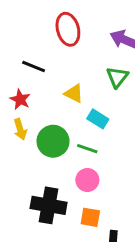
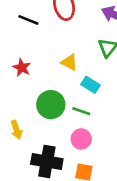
black line: (34, 67) -> (28, 20), moved
yellow arrow: (20, 129) -> (16, 130), moved

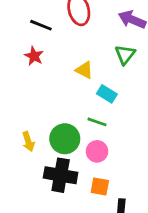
red star: (22, 68) -> (34, 56), moved
green circle: (51, 105) -> (65, 139), moved

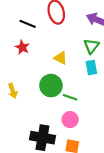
cyan rectangle: (107, 94) -> (91, 67), moved, turned 48
green circle: (65, 139) -> (51, 86), moved
yellow arrow: (28, 142) -> (13, 91), moved

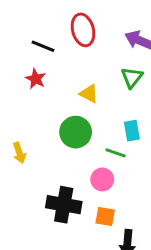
cyan rectangle: (91, 67) -> (132, 131), moved
yellow arrow: (13, 91) -> (19, 153), moved
green line: (70, 97) -> (116, 153), moved

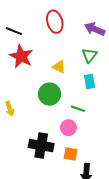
black line: (43, 46) -> (14, 31), moved
red star: (36, 79) -> (21, 56), size x1.6
cyan rectangle: (132, 131) -> (89, 81), moved

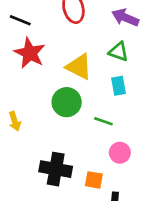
green triangle: (89, 55) -> (118, 52), turned -49
yellow triangle: (59, 67) -> (79, 67), size x1.5
pink circle: (68, 128) -> (120, 153), moved

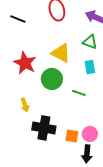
red star: (30, 53) -> (25, 63), moved
yellow arrow: (15, 121) -> (25, 105), moved
pink circle: (120, 153) -> (90, 134), moved

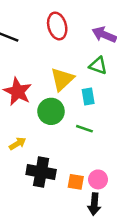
yellow triangle: (61, 53) -> (62, 79), turned 50
cyan rectangle: (90, 67) -> (88, 97), moved
yellow arrow: (25, 105) -> (18, 144), turned -104

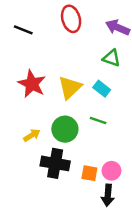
yellow triangle: (62, 79) -> (70, 87), moved
cyan rectangle: (88, 97) -> (102, 89), turned -42
green circle: (51, 111) -> (65, 129), moved

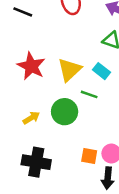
green line: (98, 121) -> (89, 94), moved
black cross: (55, 163) -> (36, 162), moved

